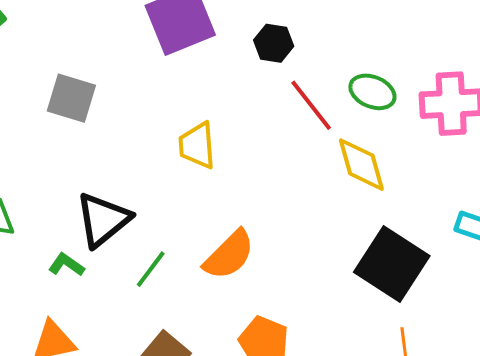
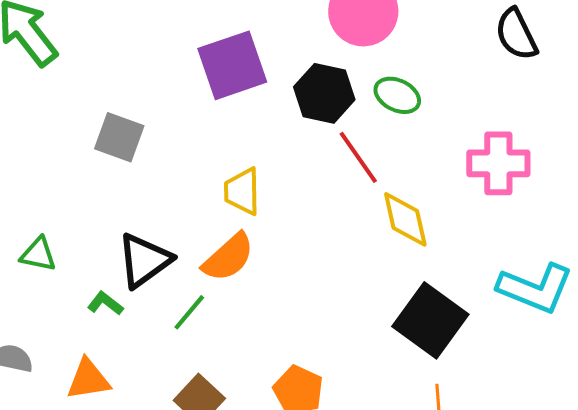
black hexagon: (274, 43) -> (324, 93), size x1.5
green ellipse: (372, 92) -> (397, 95), moved
orange semicircle: (229, 255) -> (228, 257), moved

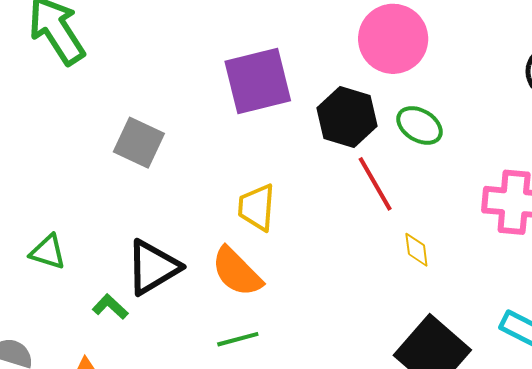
yellow diamond: (405, 219) -> (416, 250), size x0.6
orange semicircle: (228, 257) -> (237, 272), turned 82
green line: (189, 312) -> (238, 339), moved, turned 30

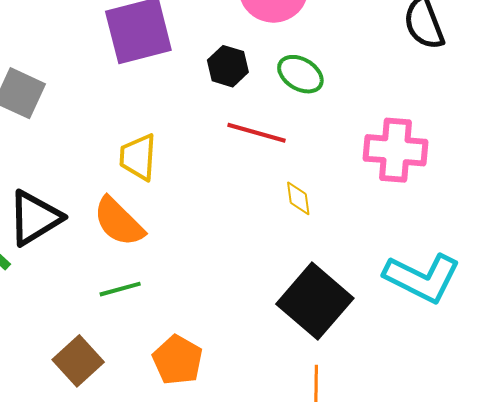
black hexagon: (347, 117) -> (228, 66), size x0.7
red line: (375, 184) -> (256, 133), turned -44

